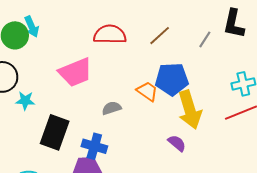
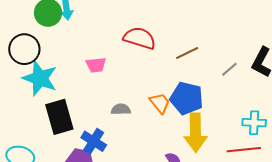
pink trapezoid: (75, 72) -> (96, 65), size x0.6
cyan star: (25, 101) -> (40, 78), size x1.8
black rectangle: (55, 132) -> (59, 117), turned -52

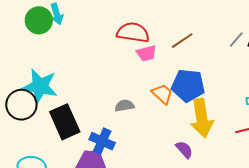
black circle: (24, 49) -> (21, 105), moved
pink trapezoid: (96, 65) -> (146, 53), moved
gray line: (229, 69) -> (236, 40), moved

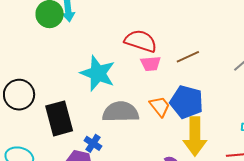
cyan star: (40, 86) -> (98, 73), moved
gray semicircle: (124, 106) -> (121, 112), size x1.8
blue cross: (102, 141) -> (93, 143), size x0.7

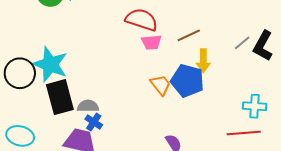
cyan star: (98, 73) -> (50, 64), moved
gray semicircle: (121, 112) -> (88, 106), moved, size x0.6
yellow arrow: (195, 136) -> (203, 61), moved, size x0.6

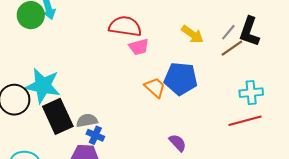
brown line: (189, 35) -> (232, 48), moved
yellow arrow: (203, 61) -> (192, 34), moved, turned -45

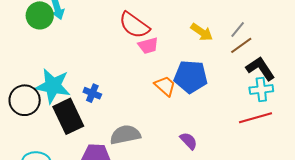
red semicircle: (125, 26) -> (134, 25), turned -152
black L-shape: (249, 32) -> (260, 69), moved, turned 128
gray semicircle: (87, 120) -> (125, 135), moved, size x1.4
blue cross: (95, 135) -> (92, 93), moved

